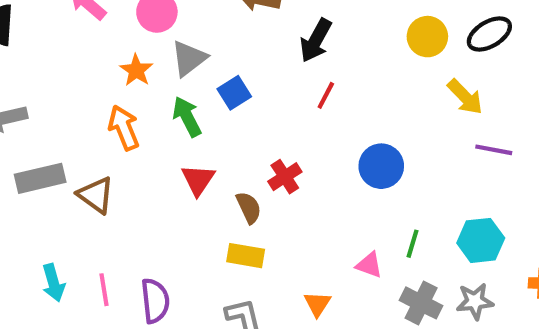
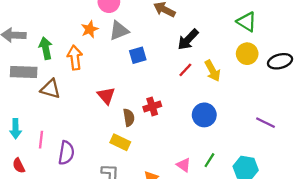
yellow arrow: (465, 97) -> (213, 71), moved
green arrow: (187, 117) -> (46, 48), moved
red triangle: (198, 180) -> (106, 96), turned -30
brown triangle: (96, 195) -> (50, 89), turned -35

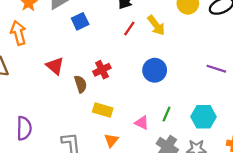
yellow rectangle: (120, 142) -> (103, 110), moved

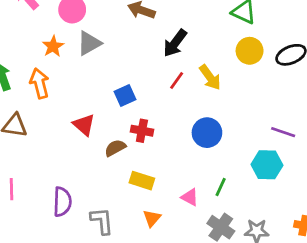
blue square: (80, 21) -> (125, 96), moved
red cross: (102, 70) -> (142, 131), turned 36
brown semicircle: (81, 84) -> (115, 148), turned -102
cyan hexagon: (203, 117) -> (267, 165), moved
purple semicircle: (24, 128) -> (62, 202), moved

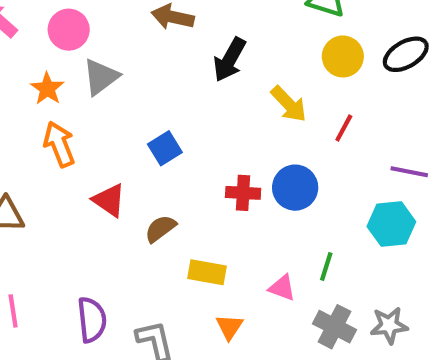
red line: (177, 80) -> (344, 128), moved
orange arrow: (39, 83) -> (59, 144), moved
red cross: (142, 131) -> (243, 193), moved

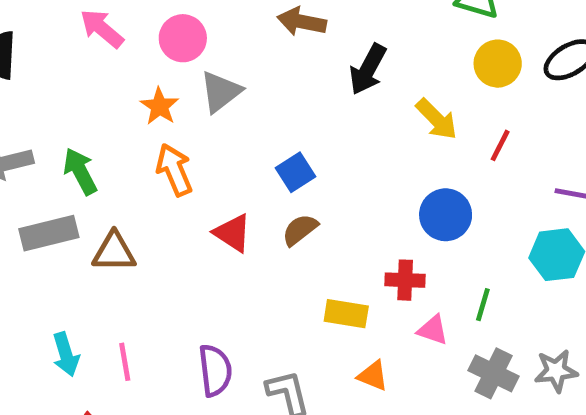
red cross: (243, 193) -> (405, 280), moved
brown semicircle: (160, 229) -> (300, 230), moved
orange triangle: (229, 327) -> (373, 376), turned -40

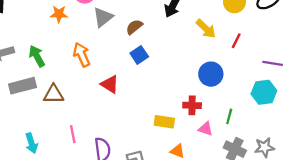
orange star: (159, 106) -> (59, 14), moved, turned -30
brown semicircle: (300, 230) -> (134, 27), moved
pink line: (125, 362) -> (73, 134), moved

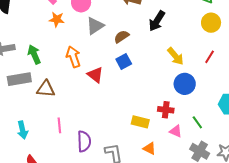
yellow arrow: (206, 29) -> (175, 56), moved
red triangle: (110, 84) -> (95, 75), moved
green line: (229, 116) -> (197, 122), turned -56

